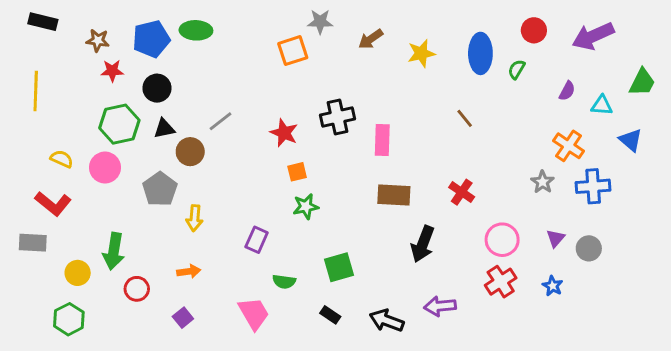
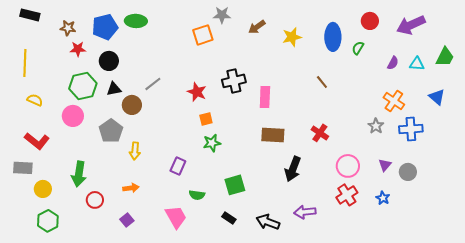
cyan triangle: (602, 105) -> (417, 64), moved
yellow semicircle: (62, 159) -> (35, 100), moved
yellow circle: (78, 273) -> (43, 189), moved

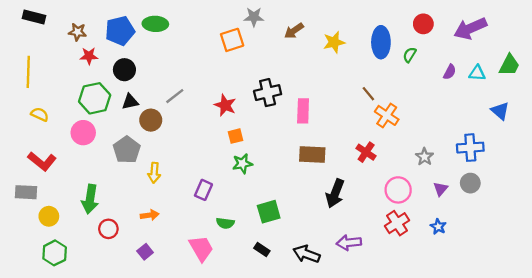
orange cross: (394, 101) -> (387, 115), moved
gray star: (376, 126) -> (424, 157), moved
gray circle: (408, 172) -> (470, 183), moved

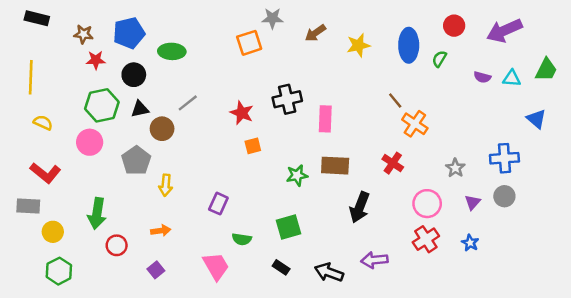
green ellipse: (155, 24) -> (172, 51), moved
purple semicircle: (450, 72) -> (482, 77), turned 77
green star: (242, 164) -> (297, 175), moved

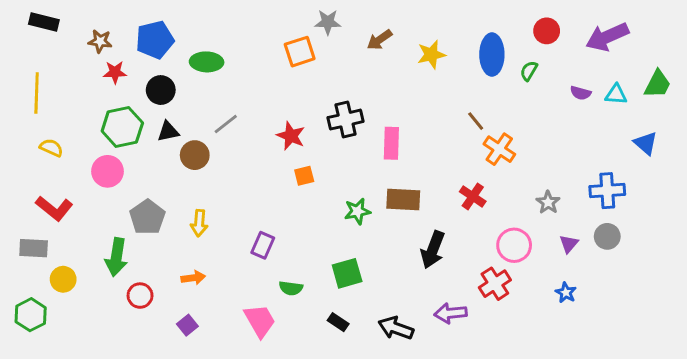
gray pentagon: (136, 161) -> (147, 217), moved
red cross: (426, 239) -> (495, 284), moved
green hexagon: (59, 271) -> (31, 315), moved

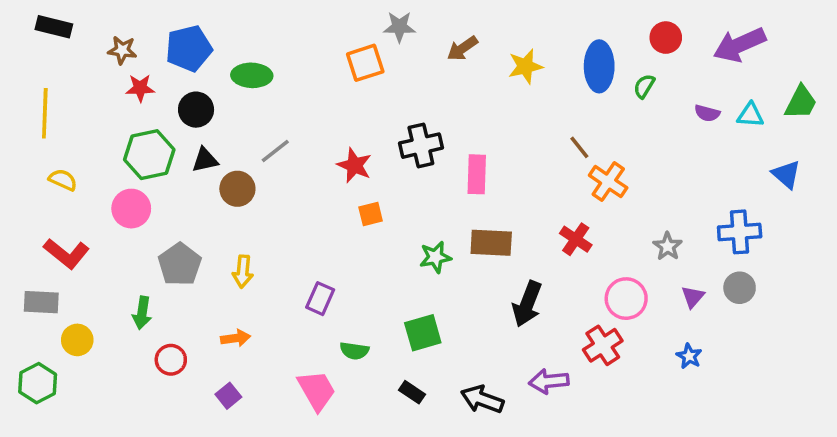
green arrow: (116, 257) -> (142, 313), size x0.7

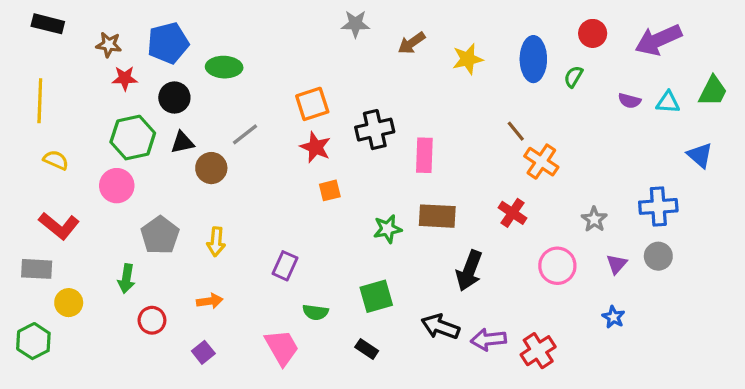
orange square: (365, 63) -> (312, 104), moved
red cross: (603, 345) -> (538, 351), moved
black arrow: (482, 399) -> (440, 327), moved

